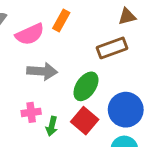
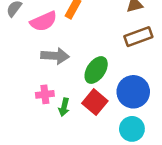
brown rectangle: (112, 48) -> (138, 37), moved

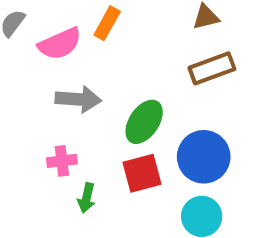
red square: (95, 102) -> (142, 173), turned 35
green arrow: (64, 107) -> (87, 198), moved

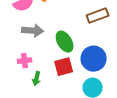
green ellipse: (144, 122) -> (65, 42), turned -65

